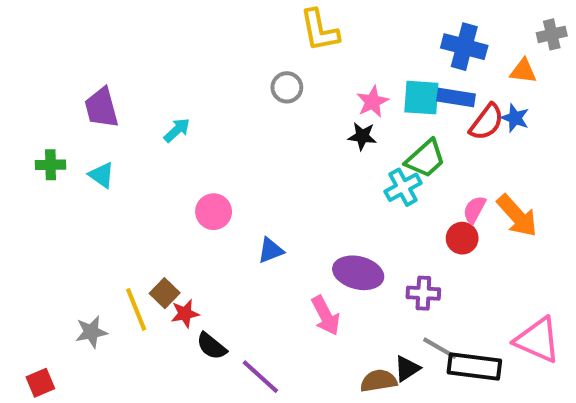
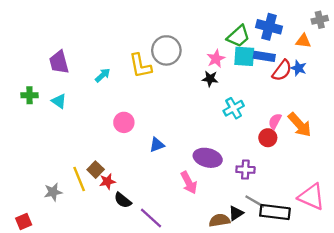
yellow L-shape: (319, 30) -> (140, 66), moved
gray circle: (287, 87) -> (166, 50), size x1.6
green trapezoid: (425, 159) -> (238, 36), moved

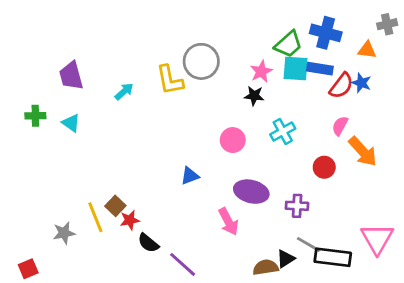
pink semicircle: (275, 121) -> (340, 126), moved
pink circle: (124, 122) -> (233, 140), moved
pink triangle: (311, 197) -> (377, 239), turned 36

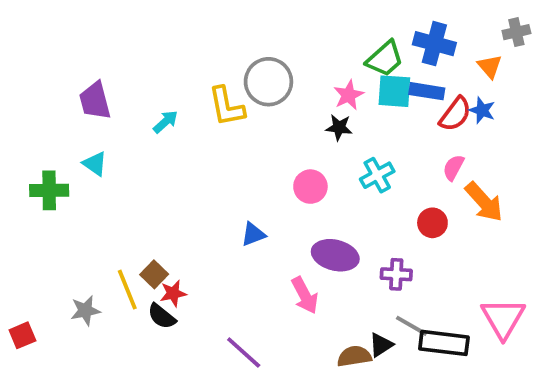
orange triangle: (367, 50) -> (490, 66), turned 42
green cross: (35, 116) -> (49, 190), moved, size x1.4
black semicircle: (148, 243) -> (162, 316), moved
red square: (28, 269) -> (22, 335), moved

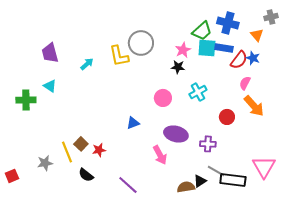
pink semicircle: (453, 168) -> (245, 83), moved
red star: (173, 293) -> (99, 150), moved
black semicircle: (162, 316) -> (86, 175), moved

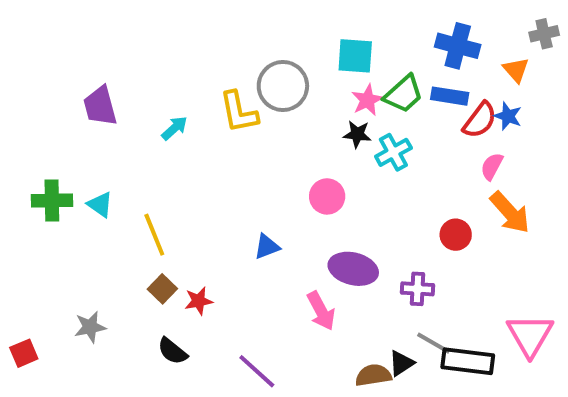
green trapezoid: (202, 31) -> (403, 94), moved
cyan square: (207, 48) -> (355, 56), moved
cyan triangle: (50, 86) -> (100, 205), moved
cyan cross: (198, 92) -> (393, 152), moved
yellow line: (67, 152) -> (154, 235), moved

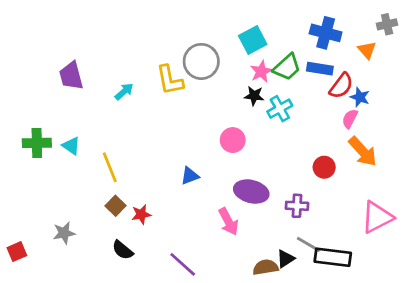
cyan square: (355, 56) -> (253, 40), turned -32
blue star: (508, 116) -> (360, 97), moved
pink triangle: (530, 335) -> (377, 217), moved, turned 33

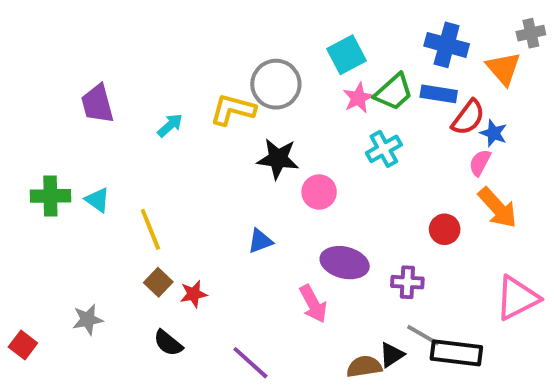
orange triangle: (367, 50) -> (503, 68), size x1.4
yellow L-shape: (170, 80) -> (233, 110), turned 116
black star: (254, 96) -> (278, 159), moved, size x1.5
red square: (17, 252) -> (23, 345), turned -30

